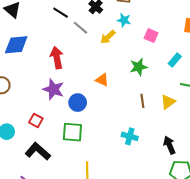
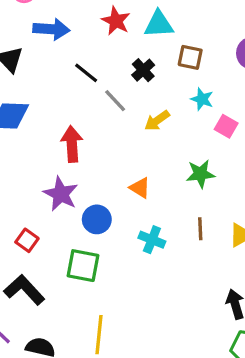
cyan star: (124, 20) -> (202, 99), moved
cyan cross: (130, 136) -> (152, 240), moved

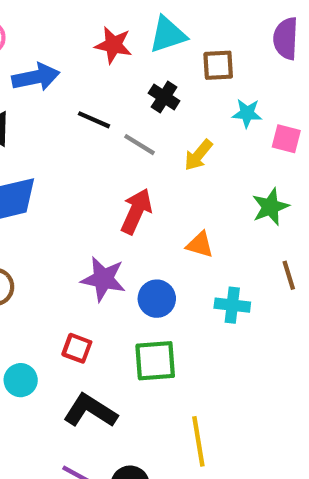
red arrow: (72, 144) -> (136, 211), moved, turned 44

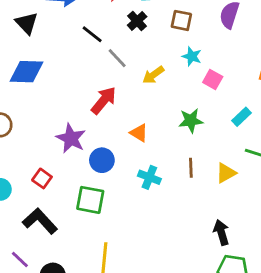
black cross: (164, 97) -> (137, 21), moved

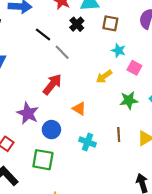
yellow arrow: (153, 75) -> (104, 76), moved
green star: (191, 121) -> (129, 100), moved

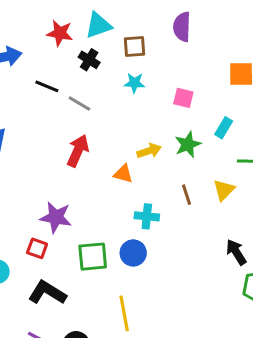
cyan star: (118, 50) -> (134, 83), moved
yellow arrow: (104, 76) -> (149, 151), moved, turned -147
purple star: (28, 113) -> (56, 217), moved
blue circle: (51, 130) -> (133, 253), moved

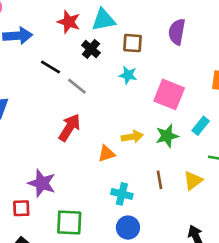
pink square: (183, 98) -> (169, 94), size x1.6
orange triangle: (123, 174) -> (107, 154), turned -42
red square: (37, 248) -> (21, 208), turned -30
blue circle: (133, 253) -> (128, 228), moved

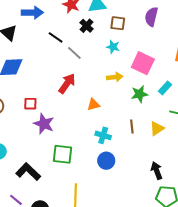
yellow arrow: (132, 137) -> (115, 77), moved
red square: (21, 208) -> (30, 104), moved

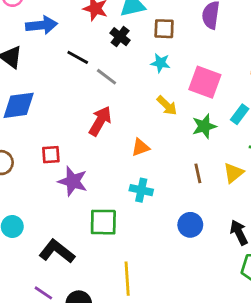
yellow arrow: (115, 77) -> (167, 106), turned 56
cyan cross: (103, 135) -> (141, 190), moved
blue circle: (106, 161) -> (190, 225), moved

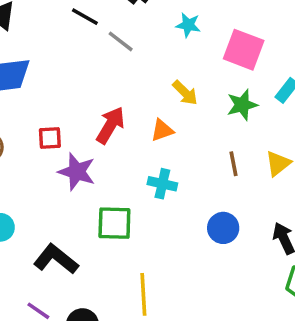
yellow arrow: (167, 106) -> (185, 93), moved
red arrow: (100, 121) -> (110, 125), moved

